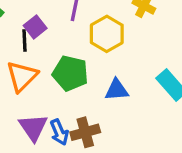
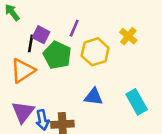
purple square: (35, 27) -> (41, 35), turned -36
green pentagon: (70, 73) -> (57, 55), moved

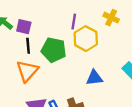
purple line: (74, 28) -> (74, 21), moved
purple square: (41, 35) -> (24, 27), moved

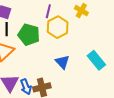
blue triangle: (94, 78) -> (62, 62), turned 49

